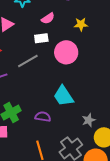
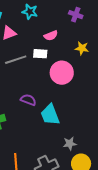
gray line: (28, 61) -> (16, 60), moved
purple semicircle: (43, 117) -> (28, 100), moved

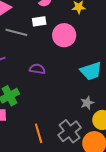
gray line: (16, 60) -> (16, 32), turned 45
cyan trapezoid: (50, 115) -> (91, 71), moved, turned -75

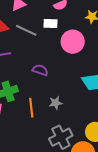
gray star: (87, 103) -> (56, 103), moved
orange line: (39, 133) -> (31, 108), moved

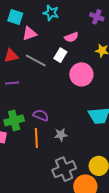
white rectangle: (51, 24) -> (60, 55), turned -64
purple semicircle: (40, 70) -> (41, 115), moved

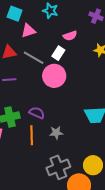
pink circle: (81, 74) -> (54, 76), moved

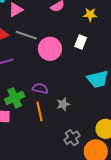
white rectangle: (58, 53) -> (81, 42), moved
gray cross: (58, 167) -> (72, 138), size x0.7

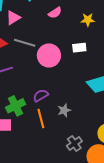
white rectangle: (81, 42) -> (79, 48), turned 64
purple semicircle: (40, 88) -> (41, 95), turned -42

